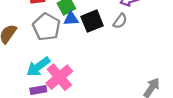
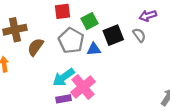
blue triangle: (71, 19) -> (94, 49), moved
gray semicircle: (120, 21) -> (139, 35), turned -72

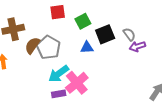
purple arrow: (148, 16) -> (137, 46), moved
gray pentagon: (71, 41) -> (49, 47), moved

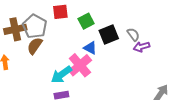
gray pentagon: (49, 47) -> (35, 26), moved
blue triangle: (87, 47) -> (90, 48), turned 32
pink cross: (77, 83) -> (80, 65), moved

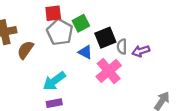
gray pentagon: (35, 26) -> (60, 32), moved
gray semicircle: (133, 34) -> (122, 47), moved, turned -144
pink cross: (80, 65) -> (109, 71), moved

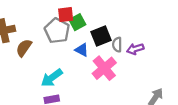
red square: (53, 13) -> (66, 15), moved

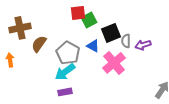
gray pentagon: (57, 31) -> (68, 53), moved

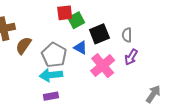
gray semicircle: (126, 41) -> (127, 35), moved
purple arrow: (143, 45) -> (131, 57), moved, turned -42
cyan arrow: (65, 72) -> (51, 75), turned 30

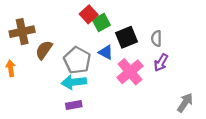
red square: (65, 13) -> (89, 14), turned -35

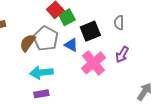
gray semicircle: (156, 38) -> (119, 23), moved
brown semicircle: (44, 50) -> (28, 43), moved
gray pentagon: (77, 60) -> (46, 39), moved

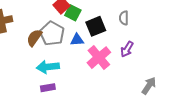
green square: (67, 17) -> (73, 13), turned -35
blue triangle: (71, 45) -> (77, 40), turned -32

